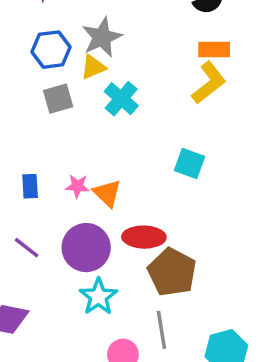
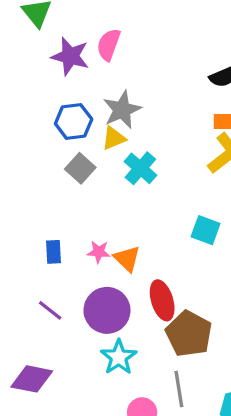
gray square: (58, 99) -> (80, 168), turned -32
red ellipse: (144, 237) -> (162, 300), turned 72

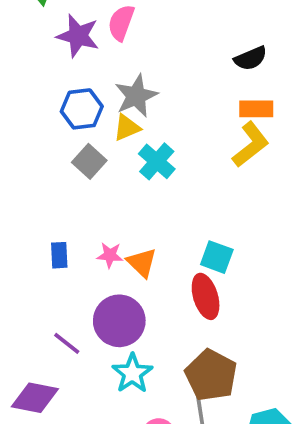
cyan square: (206, 230) -> (217, 257), moved
red ellipse: (162, 300) -> (206, 296), moved
purple line: (50, 310) -> (67, 343), moved
brown pentagon: (189, 334) -> (211, 375), moved

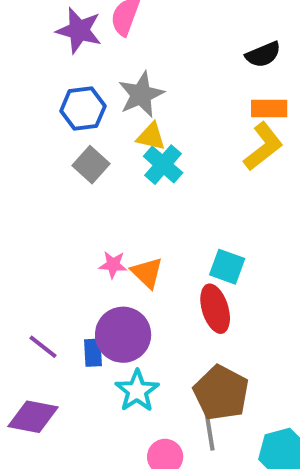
yellow triangle: (127, 128) -> (151, 137), moved, turned 36
blue rectangle: (59, 255) -> (93, 353), moved
purple line: (67, 343) -> (43, 347), moved

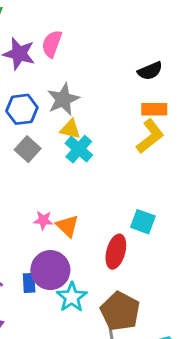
cyan square: (227, 267) -> (143, 222), moved
red ellipse: (215, 309) -> (116, 252), turned 32
cyan star: (137, 391) -> (72, 297), moved

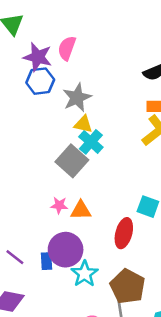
blue hexagon: (22, 109) -> (40, 81), moved
gray square: (28, 149) -> (72, 161), moved, size x1.4
orange triangle: (67, 226) -> (81, 210), turned -45

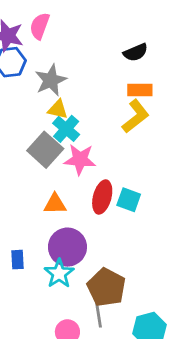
pink star: (59, 205) -> (80, 159), moved, size x1.6
red ellipse: (124, 233) -> (102, 197), moved
purple circle: (66, 250) -> (67, 247), moved

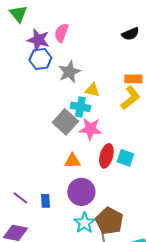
black semicircle: (136, 52) -> (130, 34), moved
yellow triangle: (58, 109) -> (92, 90), moved
cyan cross: (66, 129) -> (80, 107), turned -30
cyan star: (59, 273) -> (84, 223), moved

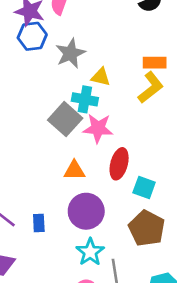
cyan square: (125, 158) -> (144, 188), moved
brown pentagon: (109, 221) -> (147, 228), moved

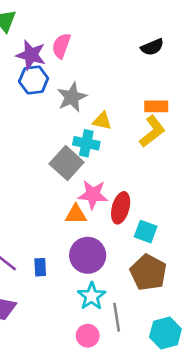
pink star: (98, 128) -> (93, 195), moved

